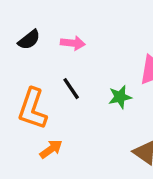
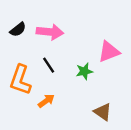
pink arrow: (73, 43) -> (50, 32), size x1.5
orange arrow: (51, 149) -> (46, 101), moved

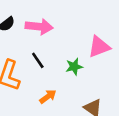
orange arrow: (46, 101) -> (48, 97), moved

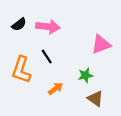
green star: (74, 67) -> (85, 75), moved

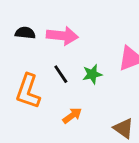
black semicircle: (19, 24) -> (25, 33), turned -136
green star: (85, 75) -> (92, 74), moved

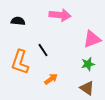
pink arrow: (62, 36) -> (60, 15), moved
green star: (92, 74) -> (88, 64), moved

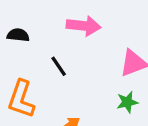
black line: (43, 50) -> (59, 66), moved

